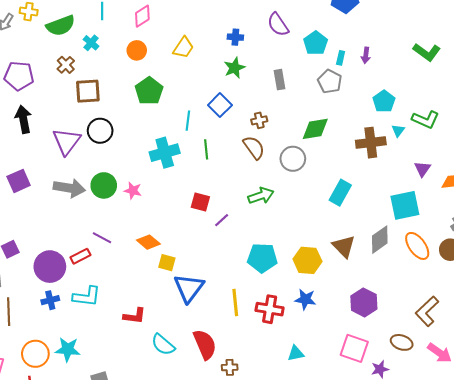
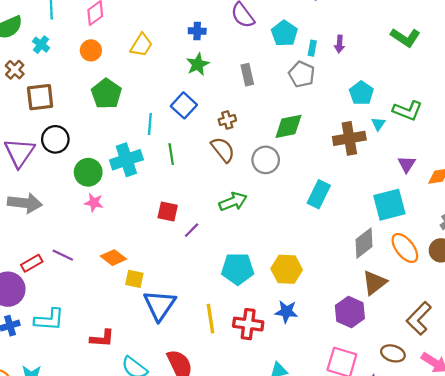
green circle: (104, 185) -> (88, 172), moved
brown triangle: (344, 246) -> (374, 283), moved, turned 40
red rectangle: (80, 256) -> (32, 263), moved

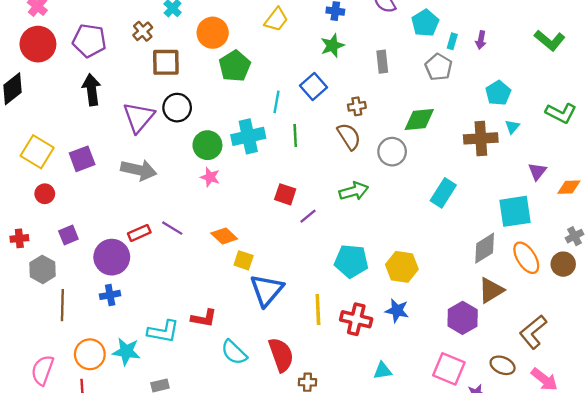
orange circle: (91, 50) -> (213, 33), moved, size x1.4
green L-shape: (407, 111) -> (561, 113), moved
cyan L-shape: (49, 320) -> (163, 331), moved

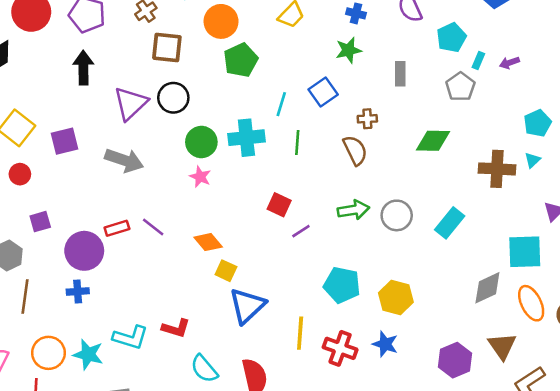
purple arrow: (481, 40) -> (509, 63), turned 54
cyan pentagon: (498, 93) -> (538, 123), moved
gray circle: (392, 152) -> (397, 215), moved
brown triangle: (491, 290) -> (502, 346), moved, turned -40

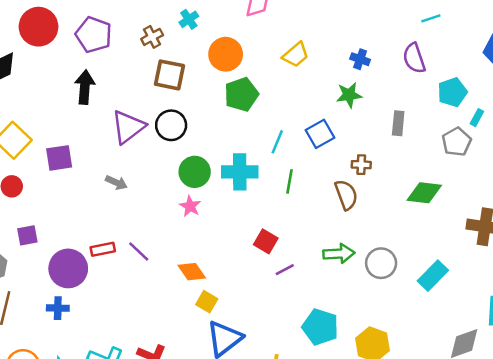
gray arrow: (124, 160) -> (116, 183), size x0.6

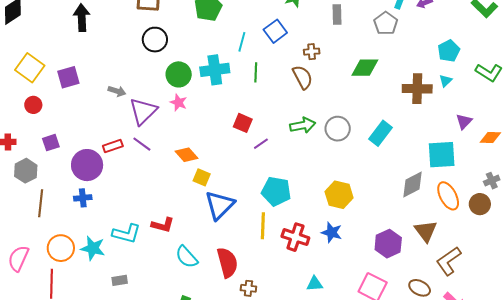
purple triangle: (128, 127) -> (143, 111), moved
cyan pentagon: (320, 327) -> (276, 191), moved

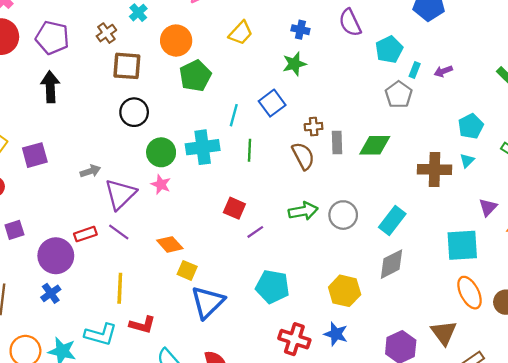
gray rectangle: (337, 14) -> (337, 142), moved
gray arrow: (117, 91) -> (90, 171), turned -36
gray diamond: (413, 185) -> (392, 264), moved
blue cross: (83, 198) -> (51, 293), turned -30
yellow line: (263, 226) -> (120, 288), moved

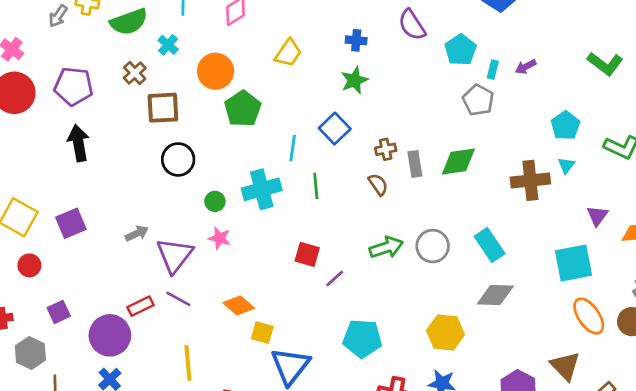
green circle: (161, 152) -> (215, 201), size x0.6
brown semicircle: (303, 156) -> (378, 184), size x0.7
cyan rectangle: (392, 221) -> (490, 245), turned -64
gray diamond: (392, 264) -> (495, 295), turned 36

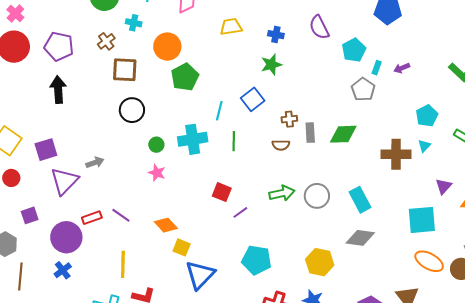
cyan cross: (168, 45) -> (134, 23), turned -35
yellow trapezoid: (288, 53) -> (231, 27), moved, turned -140
brown semicircle: (378, 184) -> (281, 145), turned 120
purple triangle: (175, 255) -> (64, 181), moved
orange ellipse: (589, 316) -> (429, 261), turned -32

